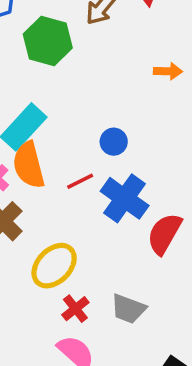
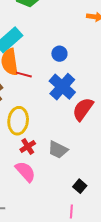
red line: (80, 181) -> (24, 75), moved, turned 35
yellow ellipse: (54, 266) -> (18, 121), turned -44

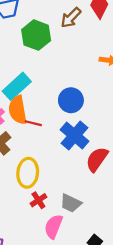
blue circle: (59, 54) -> (71, 100), size x1.5
pink semicircle: (25, 172) -> (53, 226), moved, turned -115

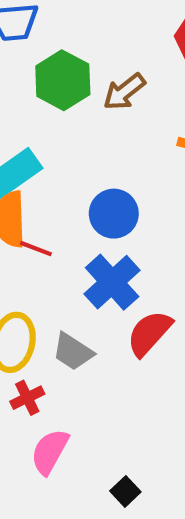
brown arrow: (71, 18) -> (124, 92), moved
gray trapezoid: (71, 203) -> (73, 352), moved

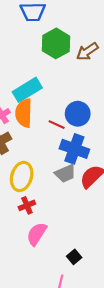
red line: (36, 249) -> (57, 125), moved
blue cross: (112, 282) -> (74, 149), turned -32
gray trapezoid: (73, 352) -> (65, 173), moved, turned -60

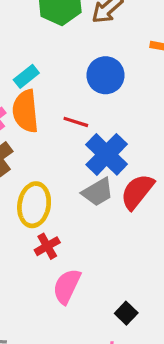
cyan rectangle: (27, 90) -> (26, 76), size x0.6
blue circle: (78, 114) -> (105, 75), moved
blue cross: (74, 149) -> (107, 154), turned 32

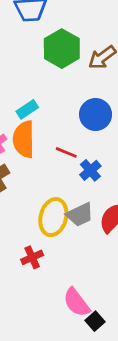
blue cross: (107, 154) -> (90, 170), moved, size x0.6
yellow ellipse: (34, 205) -> (53, 217), moved
pink semicircle: (67, 286) -> (77, 302), moved, turned -68

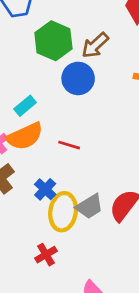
blue circle: (96, 114) -> (78, 78), moved
orange semicircle: (24, 139) -> (25, 136), turned -108
blue cross: (90, 170) -> (45, 189), moved

